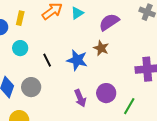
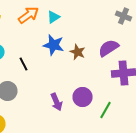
purple semicircle: (109, 22) -> (108, 48), moved
blue star: (77, 60) -> (54, 45), moved

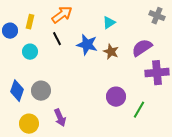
cyan triangle: (54, 17) -> (109, 23), moved
black line: (24, 64) -> (57, 39), moved
purple arrow: (56, 102) -> (60, 118), moved

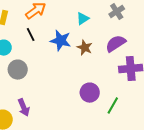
gray cross: (157, 16) -> (117, 12), moved, turned 35
gray circle: (41, 91) -> (18, 70), moved
purple arrow: (60, 118) -> (24, 108), moved

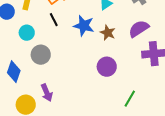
purple circle: (90, 93) -> (107, 67), moved
green line: (113, 106) -> (130, 99), moved

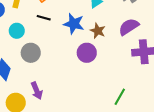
black line: (54, 20) -> (44, 18), turned -48
purple circle: (107, 67) -> (87, 53), moved

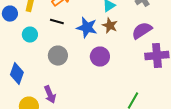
brown star: (98, 31) -> (110, 26), moved
gray circle: (31, 53) -> (58, 56), moved

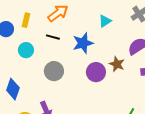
brown star: (110, 26) -> (117, 64), moved
blue star: (87, 28) -> (83, 43), turned -30

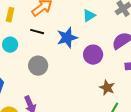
brown star: (117, 64) -> (107, 88), moved
purple circle: (96, 72) -> (93, 55), moved

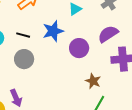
black line: (37, 32) -> (23, 35), moved

